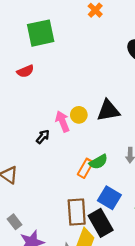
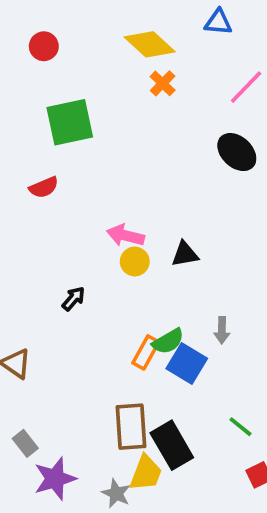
black triangle: (108, 111) -> (185, 254), size x0.7
pink arrow: (62, 121) -> (125, 236), moved, turned -54
blue square: (109, 198) -> (187, 364), moved

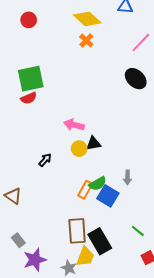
orange cross: (163, 83) -> (86, 41), moved
green square: (70, 122) -> (31, 79), moved
black triangle: (185, 254) -> (94, 143), moved
yellow circle: (135, 262) -> (79, 149), moved

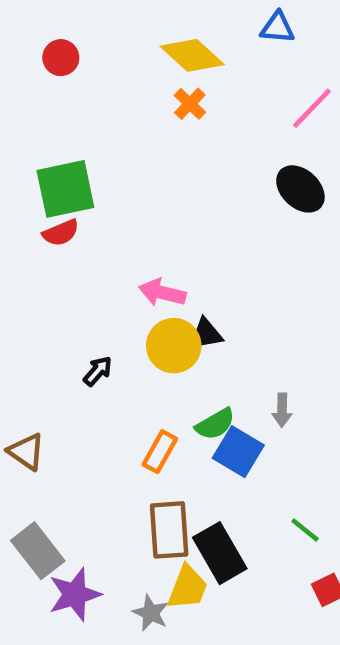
yellow circle: (79, 149) -> (174, 346), size x1.5
orange rectangle: (85, 190) -> (160, 452), moved
gray rectangle: (18, 240) -> (38, 551), size x1.6

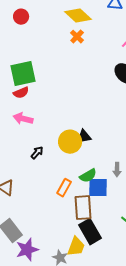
pink arrow: (162, 293) -> (23, 119), moved
blue square: (238, 452) -> (98, 188), turned -30
brown rectangle: (169, 530) -> (83, 208), moved

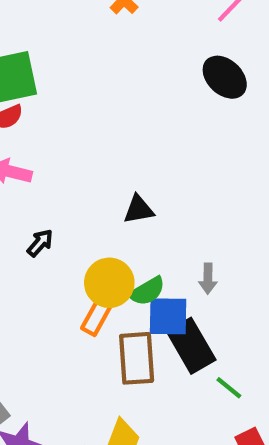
yellow circle: (70, 142) -> (109, 283), moved
black rectangle: (90, 232) -> (191, 346), moved

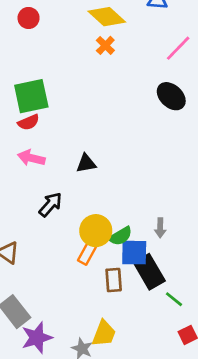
black triangle: (139, 209) -> (86, 163), moved
black arrow: (40, 243) -> (50, 205), size x1.4
brown rectangle: (137, 358) -> (114, 280), size x0.7

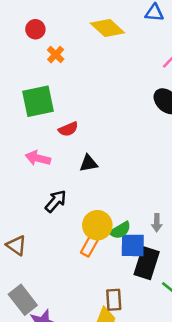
orange cross: (105, 45) -> (56, 55), moved
red semicircle: (29, 122) -> (68, 129), moved
black rectangle: (149, 272) -> (147, 263), turned 48
brown rectangle: (114, 280) -> (114, 300), moved

